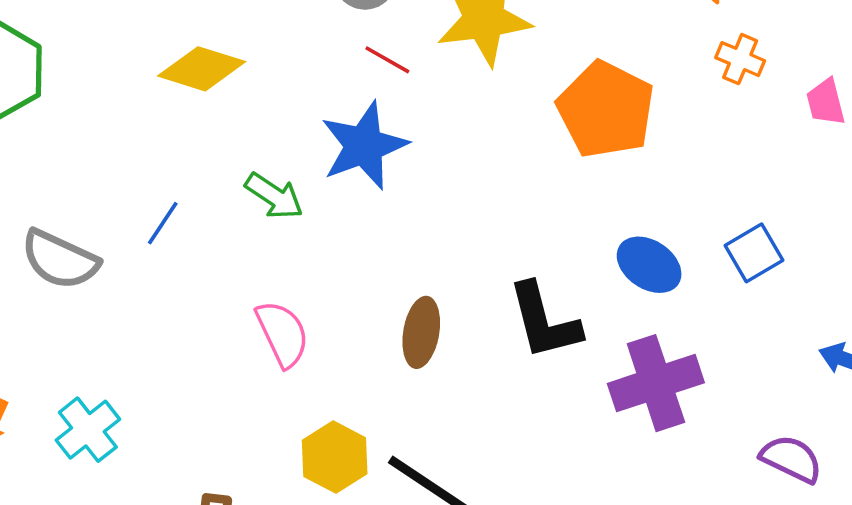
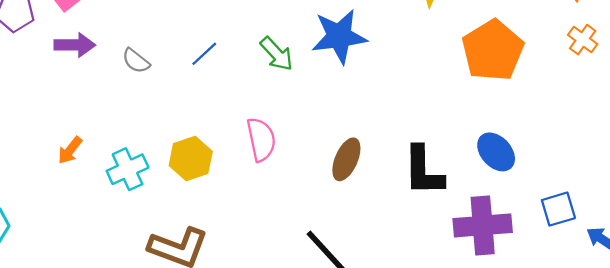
blue square: (754, 253) -> (558, 209), moved
gray semicircle: (60, 260) -> (136, 61), size x0.6
yellow hexagon: (335, 457) -> (191, 158), moved

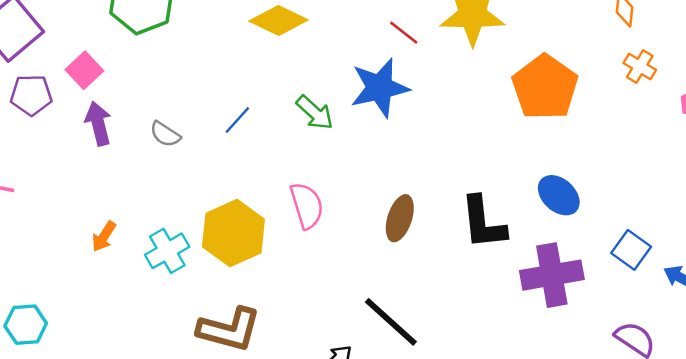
purple arrow: (75, 45) -> (98, 124), turned -99
yellow hexagon: (191, 158) -> (233, 233), size x1.4
blue square: (558, 209) -> (631, 250), turned -32

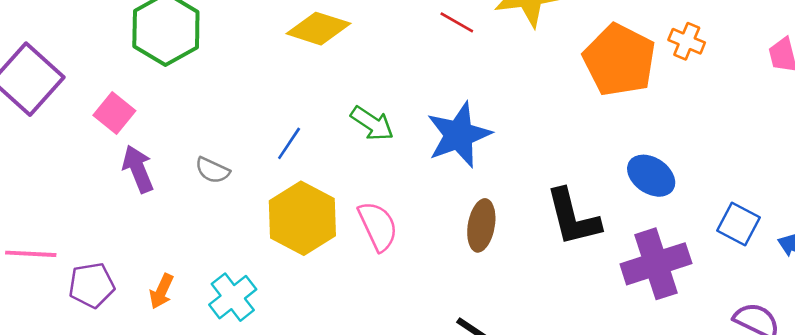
orange cross: (640, 67) -> (687, 41), moved
blue star: (380, 88) -> (459, 135), moved
purple pentagon: (31, 95) -> (92, 285), moved
yellow hexagon: (233, 233) -> (302, 218), moved

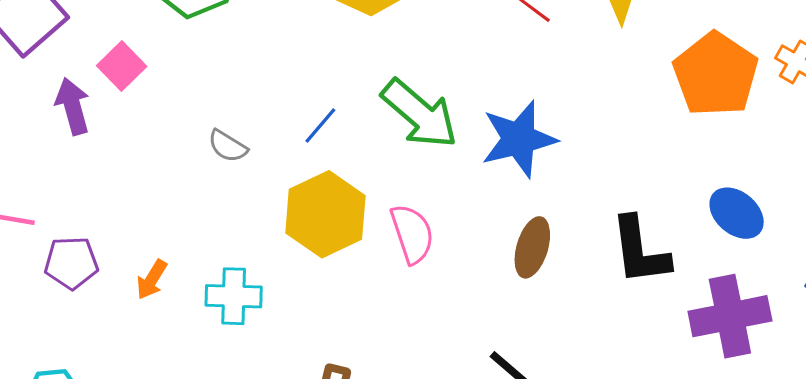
green arrow: (372, 123) -> (420, 114), size x1.6
purple arrow: (138, 169) -> (73, 106), moved
cyan cross: (233, 297) -> (234, 296), turned 33

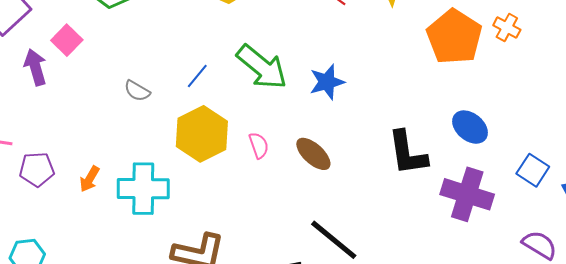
blue star: (519, 139) -> (327, 82), size x0.7
pink semicircle: (412, 234) -> (259, 145), size x0.7
brown ellipse: (532, 247) -> (313, 154), moved, turned -63
cyan cross: (234, 296) -> (143, 189), size x1.4
purple cross: (730, 316) -> (467, 194), turned 30

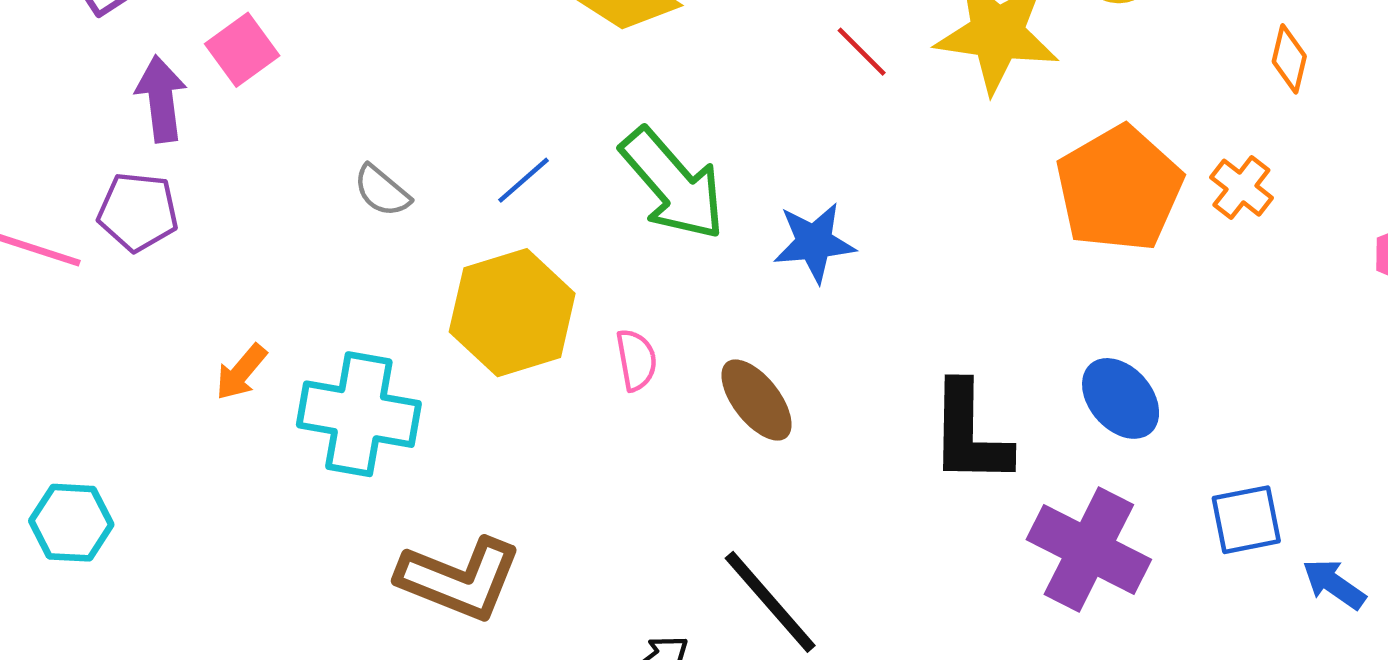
purple pentagon: (37, 169) -> (138, 212), moved
blue square: (533, 170) -> (1246, 520), turned 36

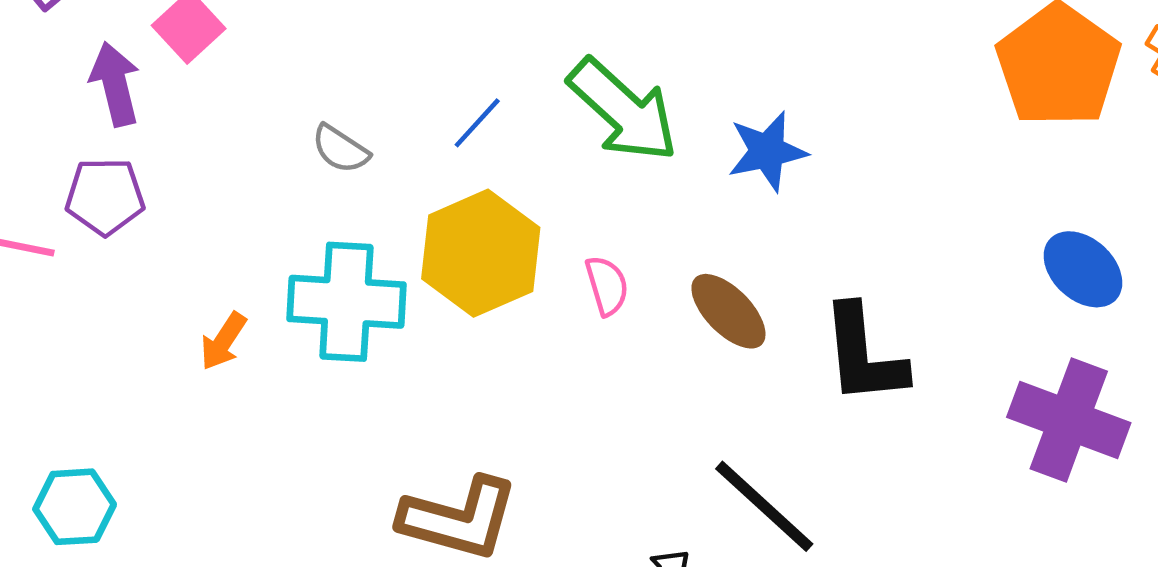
cyan cross: (359, 414) -> (346, 302), moved
black L-shape: (970, 434) -> (864, 355), moved

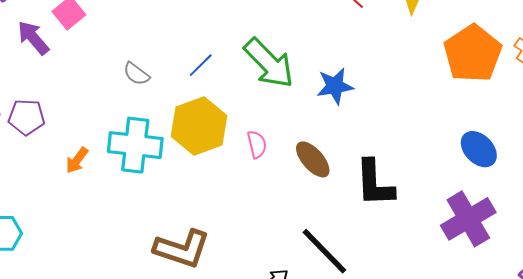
purple arrow: (115, 84) -> (33, 38), turned -30
purple pentagon: (105, 196) -> (26, 117), moved
purple cross: (1069, 420) -> (468, 219), turned 36

